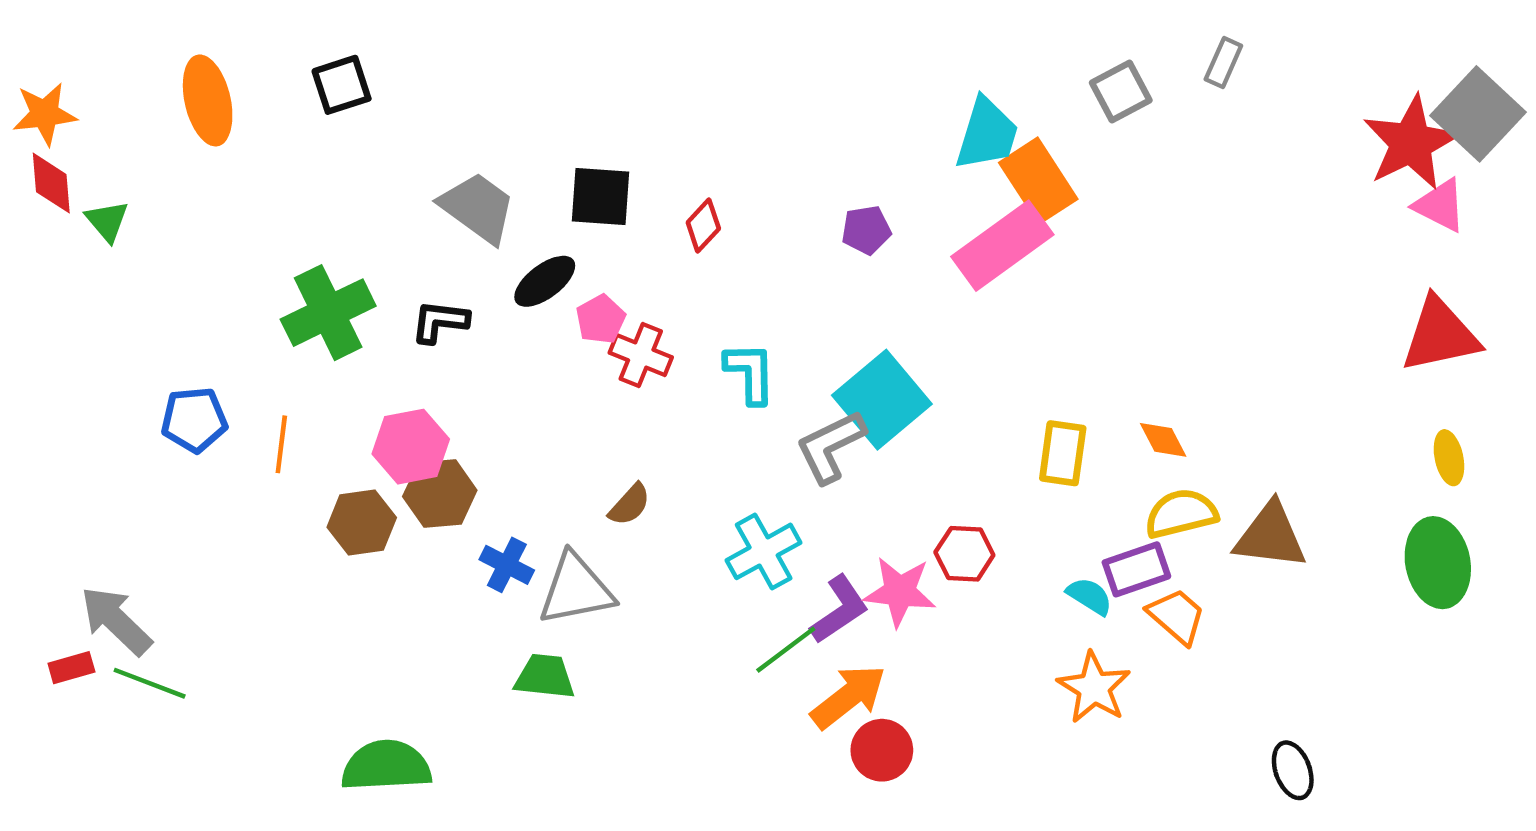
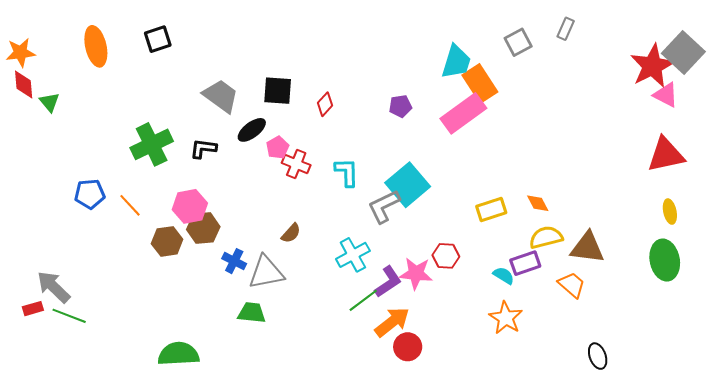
orange line: (281, 444) -> (130, 205), turned -50
yellow rectangle: (1063, 453) -> (491, 209), turned 64
orange trapezoid: (1177, 616) -> (572, 285), moved

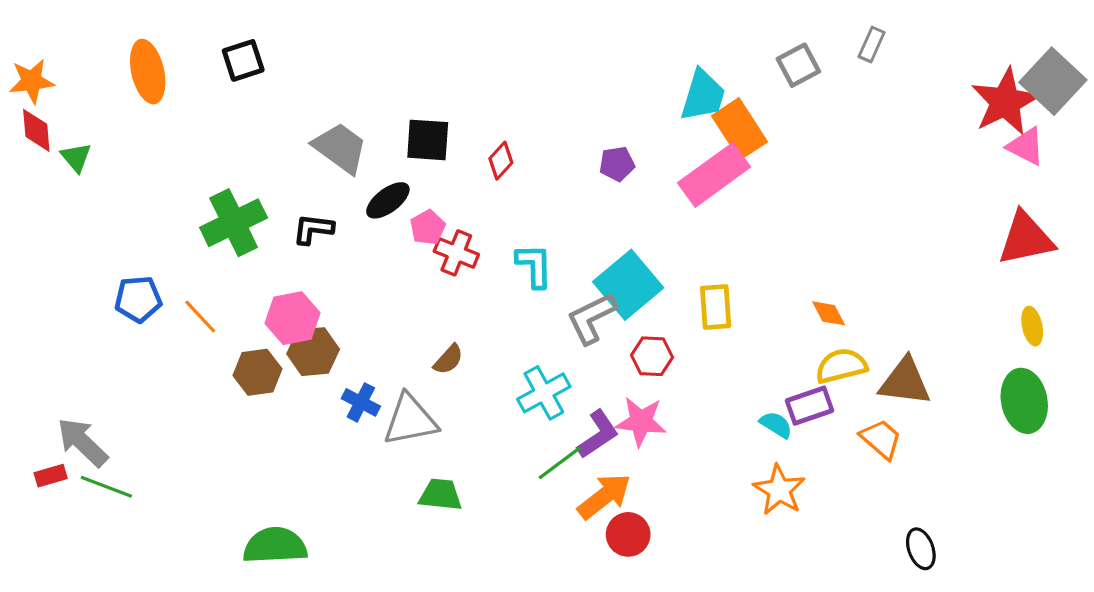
yellow rectangle: (491, 209) -> (716, 307), moved, turned -76
red hexagon: (446, 256) -> (652, 356), moved
green trapezoid: (252, 313) -> (440, 495), moved

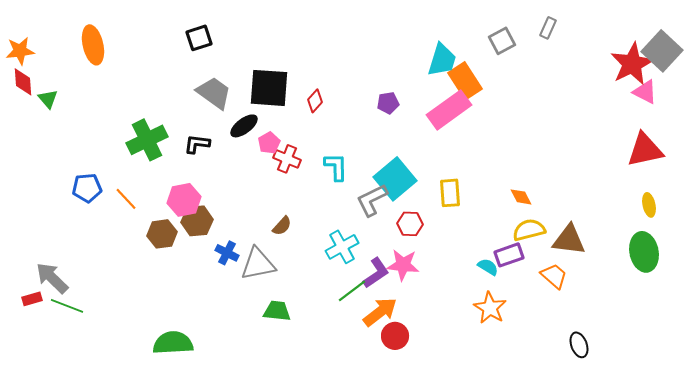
black square: (243, 60) -> (199, 38), moved
black square: (428, 140) -> (269, 88), size x1.4

